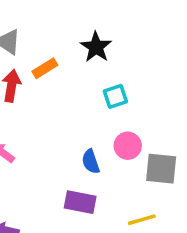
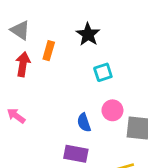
orange rectangle: (45, 68) -> (49, 51), turned -42

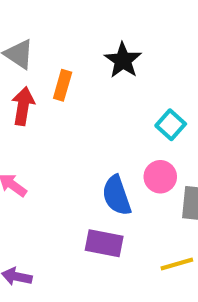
cyan square: (103, 72) -> (171, 125), moved, turned -30
blue semicircle: (84, 123) -> (117, 195), size x1.4

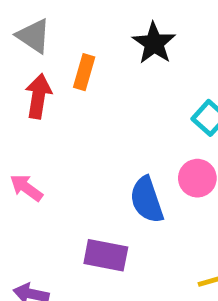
purple rectangle: (104, 243) -> (106, 255), moved

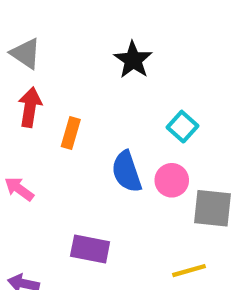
orange rectangle: (84, 72) -> (71, 133), moved
blue semicircle: (147, 200) -> (127, 172), moved

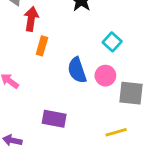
red arrow: (30, 107) -> (31, 19), moved

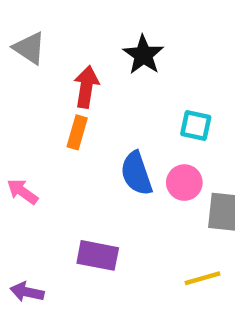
red arrow: (31, 19) -> (86, 87), moved
cyan square: (112, 42) -> (196, 126), turned -30

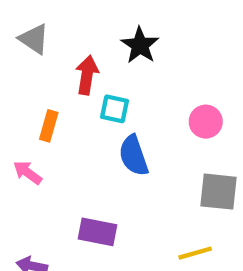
cyan square: (196, 126) -> (115, 109), moved
orange rectangle: (77, 132) -> (49, 126), moved
pink circle: (184, 183) -> (206, 122), moved

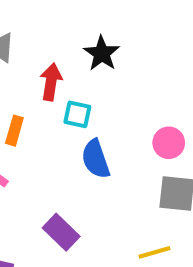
pink circle: (206, 122) -> (169, 143), moved
purple rectangle: (98, 232) -> (61, 232), turned 33

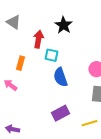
purple rectangle: (61, 232) -> (60, 113), moved, turned -72

